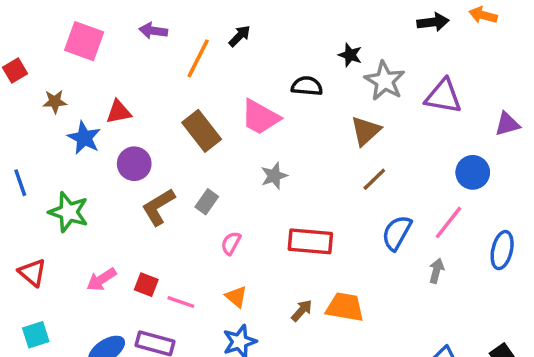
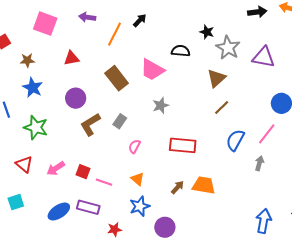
red triangle: (119, 112) -> (71, 58), moved
blue star: (84, 138) -> (33, 88), moved
red triangle: (32, 273) -> (24, 164), moved

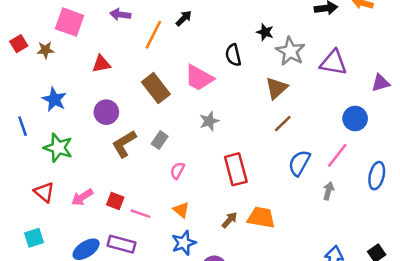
black semicircle: (181, 51) -> (233, 55), turned -108
brown star: (27, 60) -> (45, 50), moved
red rectangle: (183, 145) -> (236, 169), turned 70

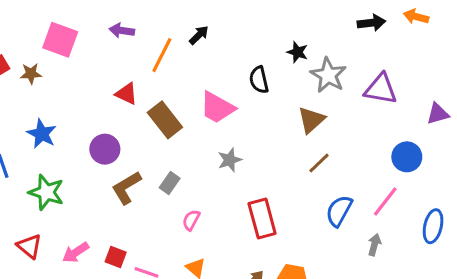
red triangle: (101, 64) -> (126, 94), moved, turned 36

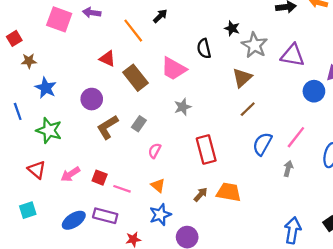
purple arrow: (122, 31) -> (92, 13), moved
orange line: (162, 55) -> (133, 31), turned -65
brown star: (31, 74) -> (29, 61), moved
blue circle: (407, 157) -> (314, 91), moved

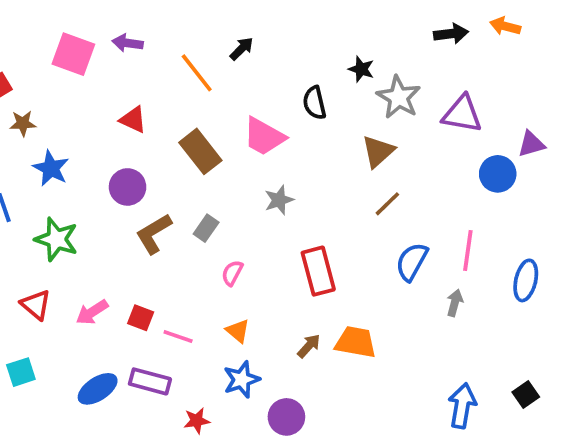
red triangle: (107, 59) -> (133, 120), moved
pink line: (296, 137) -> (468, 251), turned -30

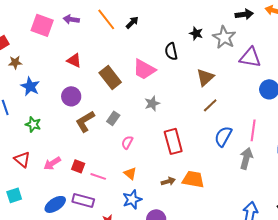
orange line: (197, 73) -> (106, 19), moved
gray star: (399, 97) -> (224, 37), moved
green star: (56, 239) -> (33, 124), size x0.7
gray arrow: (455, 303) -> (246, 158), size x1.5
brown arrow: (309, 346) -> (168, 181), turned 32

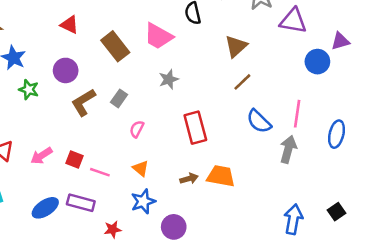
green star: (33, 124) -> (29, 90), moved
blue semicircle: (223, 136) -> (259, 121), turned -75

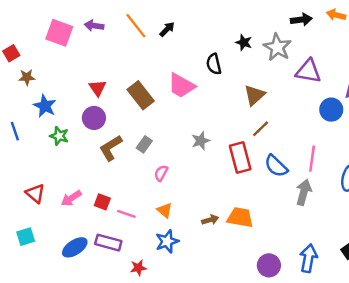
red triangle: (69, 25) -> (98, 88), moved, turned 30
gray star: (169, 79) -> (201, 141), moved
red rectangle: (195, 128) -> (240, 158), moved
purple circle: (174, 227) -> (269, 265), moved

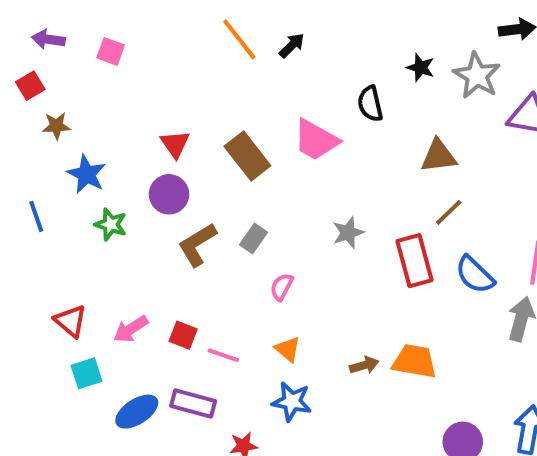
purple arrow: (94, 26) -> (48, 39), moved
pink square: (59, 33) -> (111, 51), size x0.6
brown triangle: (255, 95) -> (439, 156), turned 35
cyan square: (26, 237) -> (87, 373), moved
blue star: (167, 241) -> (292, 402), turned 30

